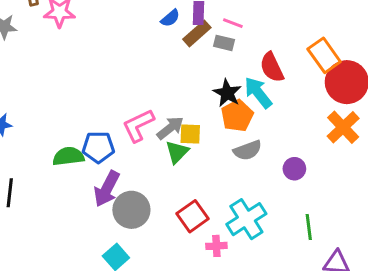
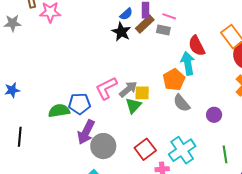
black star: (227, 93) -> (121, 32), moved
cyan arrow: (258, 93) -> (188, 63), turned 30
gray semicircle: (248, 150) -> (182, 103), turned 72

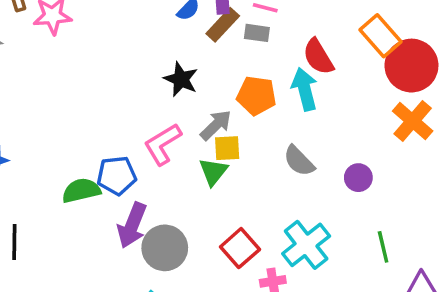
black star: (121, 32) -> (181, 79), moved
orange pentagon: (174, 80) -> (256, 96), moved, turned -30
gray arrow: (128, 89) -> (216, 125), moved

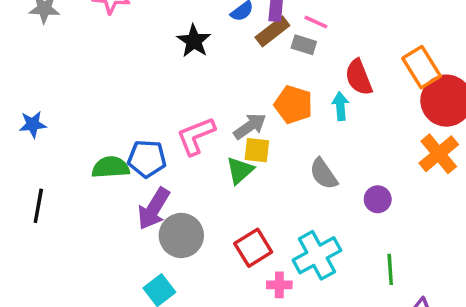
black star: (181, 79) -> (194, 41), moved
cyan arrow: (305, 89) -> (340, 106), size x0.7

